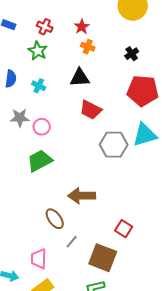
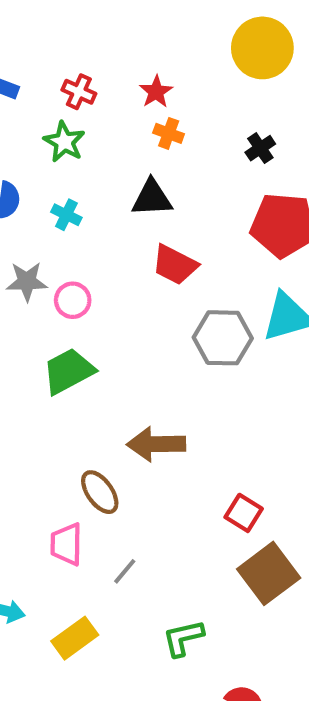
gray line: (72, 242) -> (125, 571), moved
brown square: (103, 258) -> (269, 573), moved, turned 32
pink trapezoid: (39, 259) -> (66, 544), moved

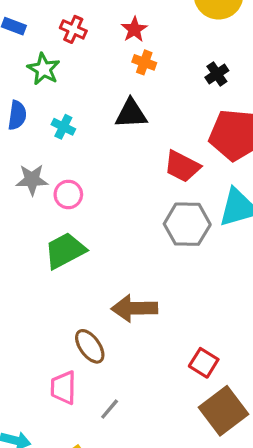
green star: (64, 142) -> (44, 69), moved
red trapezoid: (175, 265) -> (182, 166), moved

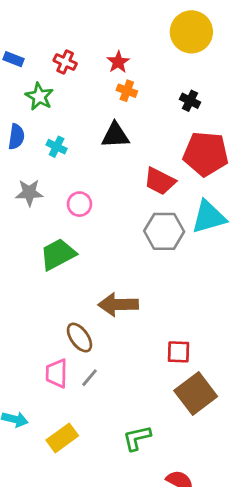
black cross: (217, 74) -> (190, 101), turned -30
pink circle: (68, 194) -> (79, 204), moved
red square: (204, 363) -> (178, 352), turned -30
gray line: (110, 409) -> (90, 378), moved

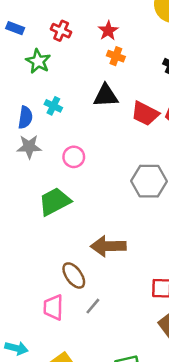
blue semicircle: (16, 137) -> (25, 117), moved
red trapezoid: (160, 181) -> (145, 114), moved
gray line: (90, 378) -> (93, 306), moved

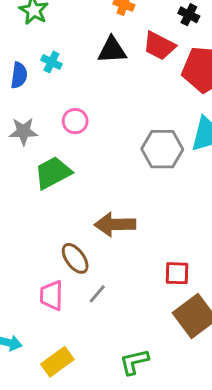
red trapezoid: (145, 114) -> (159, 46), moved
gray star: (29, 147) -> (23, 131), moved

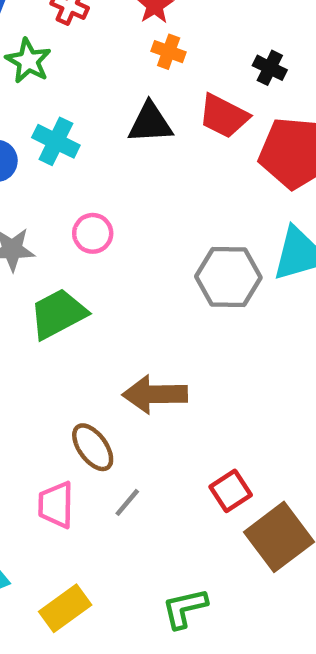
cyan cross: (51, 62) -> (56, 141), size x1.4
red square: (177, 273) -> (231, 491), moved, turned -35

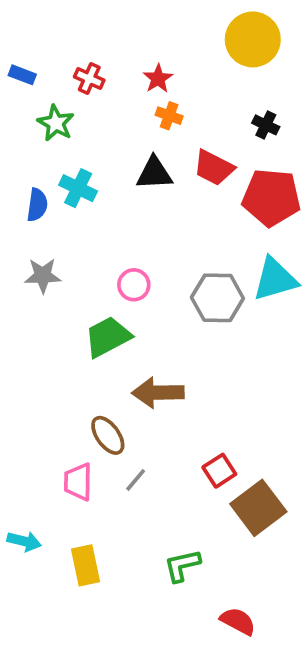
black cross: (270, 68) -> (266, 125), moved
pink circle: (93, 233) -> (134, 285), moved
green trapezoid: (58, 314) -> (108, 337), moved
yellow rectangle: (65, 608) -> (85, 565), turned -66

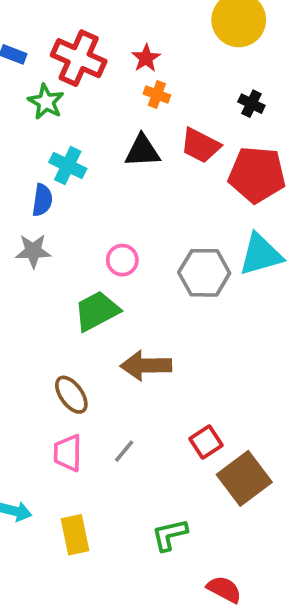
red cross: (89, 79) -> (79, 58), size x1.8
blue semicircle: (37, 205) -> (42, 200), moved
brown ellipse: (108, 435) -> (71, 395), moved

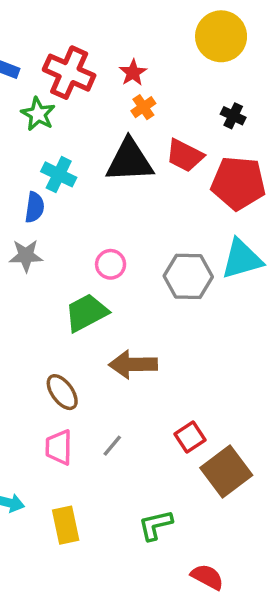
orange cross: (157, 94) -> (143, 107), turned 35
black triangle: (142, 151) -> (130, 161), size x1.4

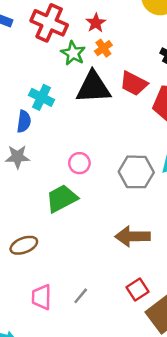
green star: (38, 114) -> (73, 53), moved
brown arrow: (133, 364) -> (132, 236), moved
brown ellipse: (62, 392) -> (24, 245), moved, turned -76

